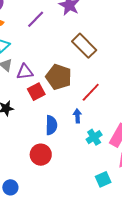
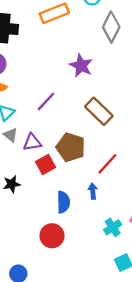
purple line: (36, 19) -> (46, 101), moved
cyan cross: (94, 137) -> (113, 227), moved

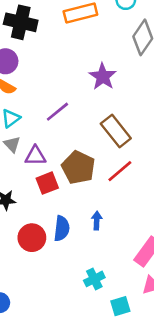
red line: (107, 164) -> (120, 171), moved
cyan cross: (113, 227) -> (94, 279), moved
red circle: (52, 236) -> (32, 238), moved

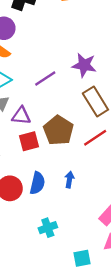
purple star: (103, 77) -> (84, 65), moved, turned -30
cyan cross: (94, 279) -> (48, 228), moved

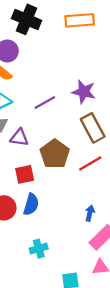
red square: (29, 141) -> (25, 174), moved
blue arrow: (69, 180) -> (90, 213), moved

